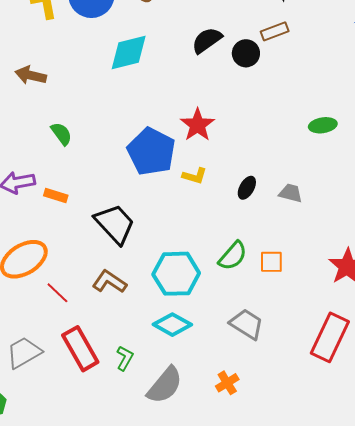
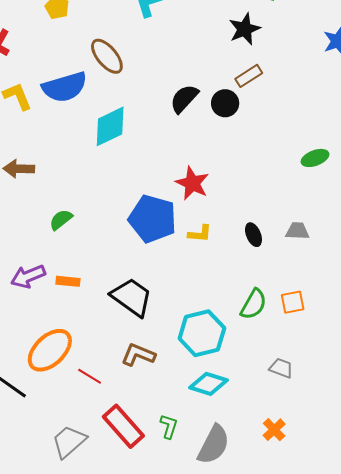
green semicircle: (61, 134) -> (61, 220), turned -80
black ellipse: (247, 188) -> (253, 235), turned -40
gray trapezoid: (247, 324) -> (281, 368), size x0.7

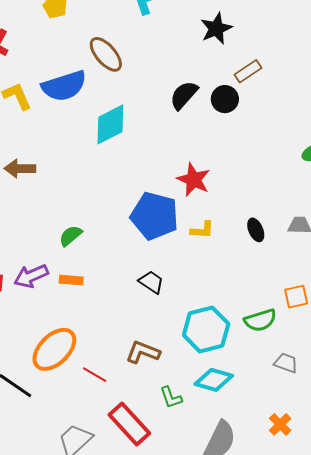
black star: (245, 29) -> (216, 29), moved
green semicircle: (61, 220) -> (71, 236), moved
black trapezoid: (132, 297) -> (151, 282), moved, size x0.6
green semicircle: (254, 304) -> (260, 320), moved, turned 44
green L-shape: (169, 426) -> (171, 397), moved, turned 145

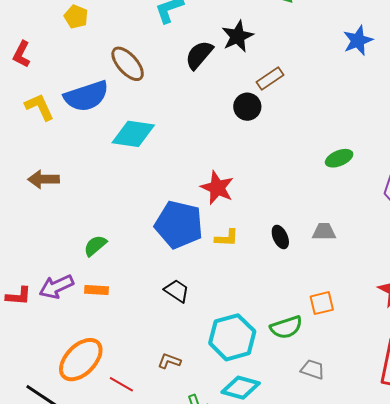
black semicircle: (184, 95) -> (199, 55), moved
cyan diamond: (110, 124) -> (133, 134), turned 36
brown L-shape: (143, 352) -> (169, 361), size x0.7

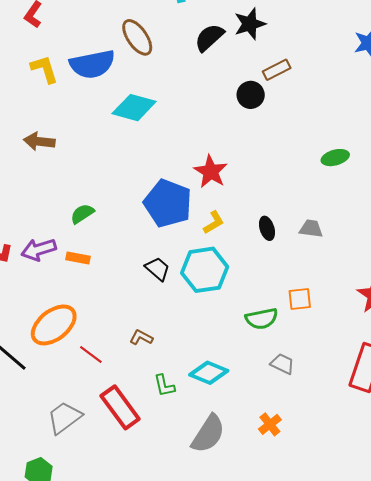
yellow L-shape: (227, 238) -> (214, 222), turned -40
cyan hexagon: (232, 337) -> (205, 270), moved

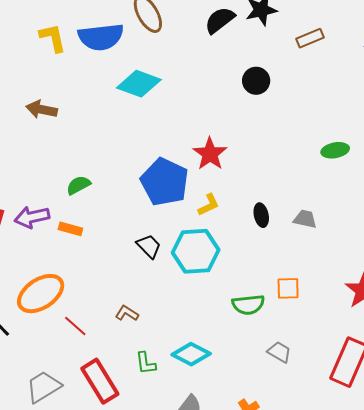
brown rectangle: (277, 70) -> (310, 38), moved
gray trapezoid: (282, 364) -> (279, 352), moved

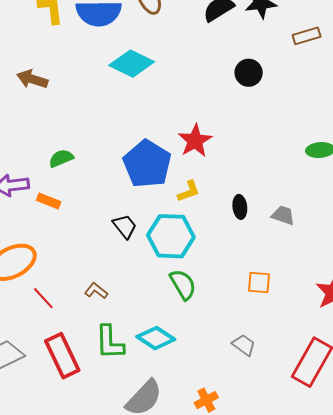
green semicircle: (248, 305) -> (183, 284), moved, turned -120
green L-shape: (146, 363) -> (110, 342), size x1.5

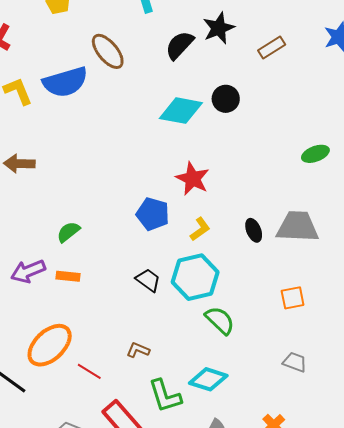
cyan diamond: (132, 64) -> (181, 111), moved
blue pentagon: (147, 164) -> (153, 214), size x0.7
gray trapezoid: (283, 215) -> (298, 227), size x1.8

